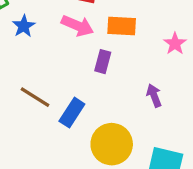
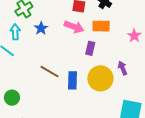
blue rectangle: (72, 113) -> (73, 80), turned -30
yellow circle: (112, 144) -> (100, 78), moved

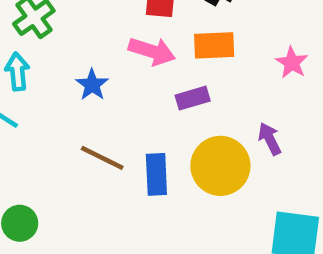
blue star: (41, 28) -> (92, 85), moved
purple rectangle: (90, 48) -> (193, 98), turned 64

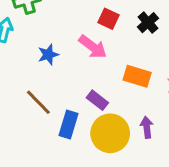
orange rectangle: (214, 45) -> (137, 76), moved
purple rectangle: (193, 98) -> (97, 100), moved, turned 35

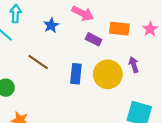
purple rectangle: (97, 100) -> (93, 39), moved
brown line: (38, 102) -> (38, 62), moved

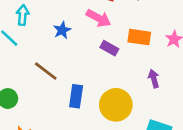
blue rectangle: (76, 74) -> (76, 96), moved
yellow circle: (108, 74) -> (116, 105), moved

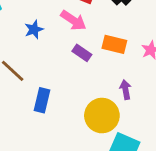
yellow circle: (116, 105) -> (102, 116), moved

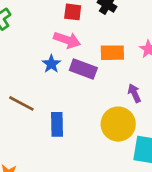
blue star: (34, 29) -> (51, 64), moved
purple rectangle: (82, 53) -> (83, 69), size x1.4

